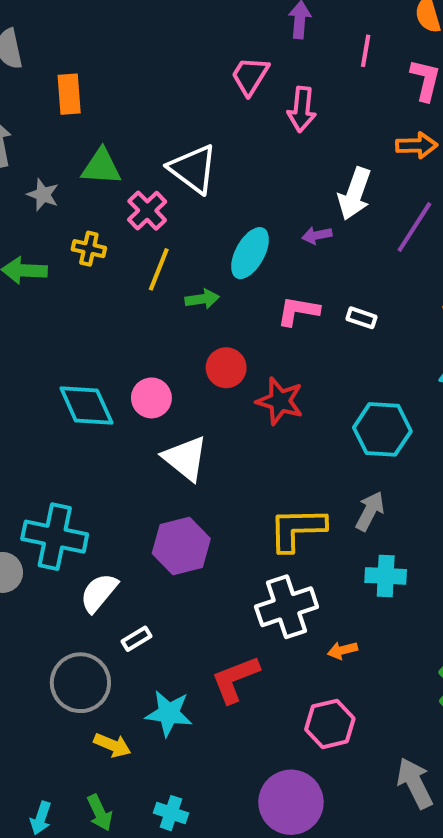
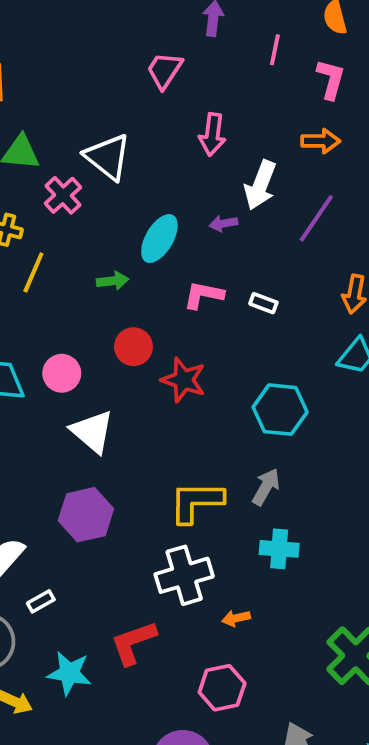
pink arrow: (302, 109) -> (212, 134), moved
yellow line: (159, 269) -> (33, 272), moved

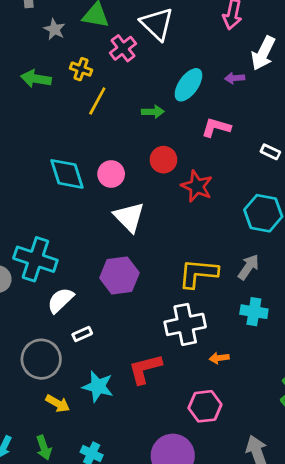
white rectangle: (263, 303) -> (270, 152), moved

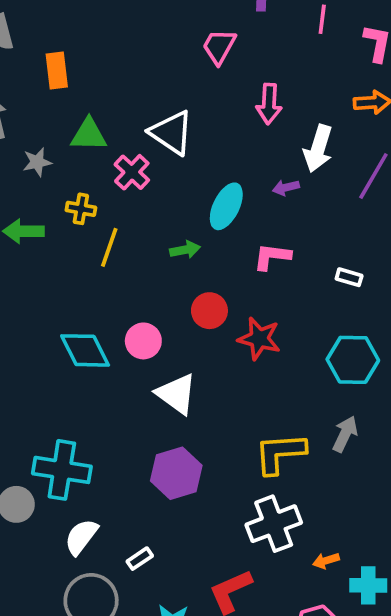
gray star: (54, 29) -> (37, 162), turned -30
white semicircle: (61, 300) -> (81, 537), moved
cyan cross: (254, 312) -> (368, 585), moved

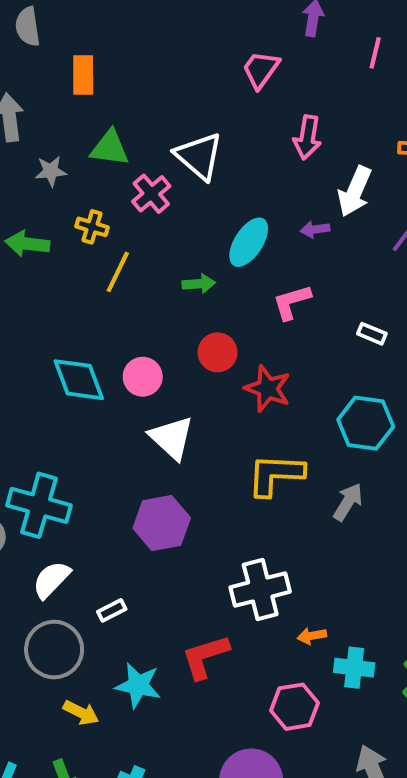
pink L-shape: (272, 257) -> (292, 302), turned -30
yellow L-shape: (280, 453) -> (276, 475), moved

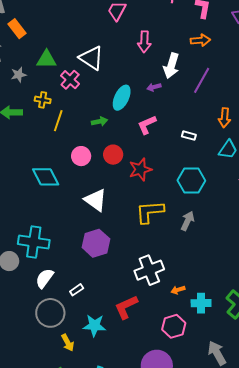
orange rectangle: (83, 75) -> (17, 29), moved, turned -30
pink circle: (143, 377) -> (81, 156), moved
red star: (268, 389) -> (140, 169), turned -30
yellow arrow: (81, 713) -> (68, 343), turned 42

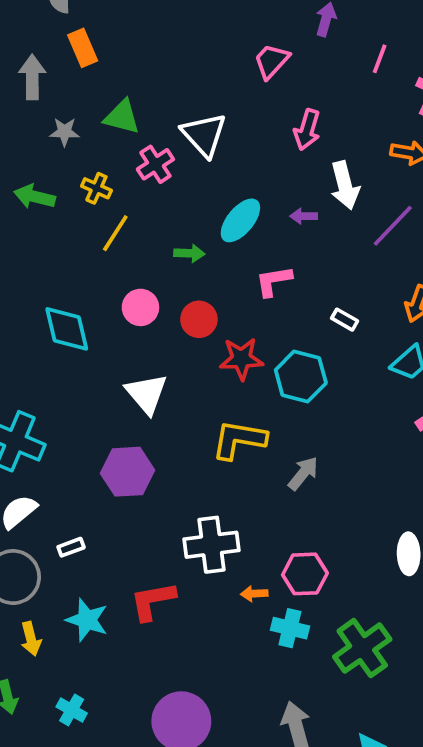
white arrow: (171, 66) -> (345, 185), turned -45
cyan hexagon: (191, 180) -> (301, 376), moved
pink hexagon: (174, 326) -> (305, 574), moved

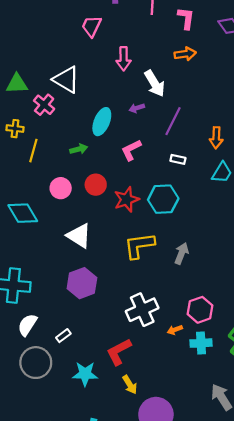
purple line: (393, 226) -> (173, 121), moved
yellow arrow: (31, 639) -> (130, 385), moved

